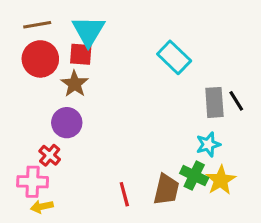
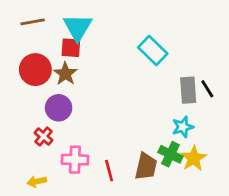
red circle: (40, 59) -> (35, 70), moved
pink cross: (33, 182) -> (75, 160), moved

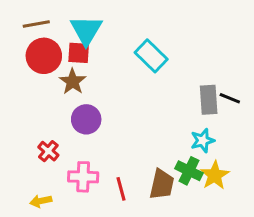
cyan rectangle: (153, 50) -> (151, 56), moved
red circle: (35, 70) -> (44, 56), moved
black line: (207, 89) -> (230, 98), turned -36
purple circle: (59, 108) -> (86, 119), moved

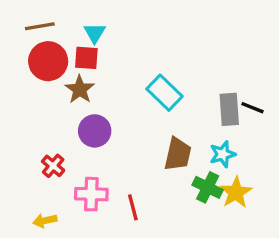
cyan triangle: (86, 30) -> (95, 33), size x0.6
cyan rectangle: (151, 56) -> (164, 93), moved
brown trapezoid: (162, 184) -> (178, 154), moved

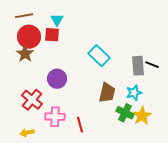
brown star: (80, 89) -> (25, 54), moved
red cross: (53, 166) -> (32, 100), size x1.5

